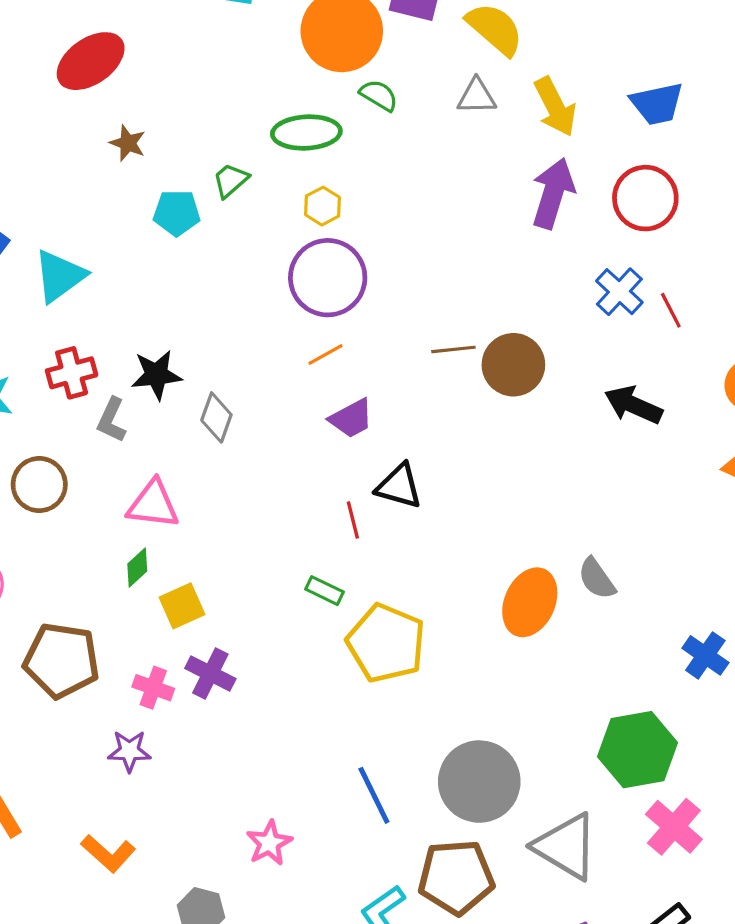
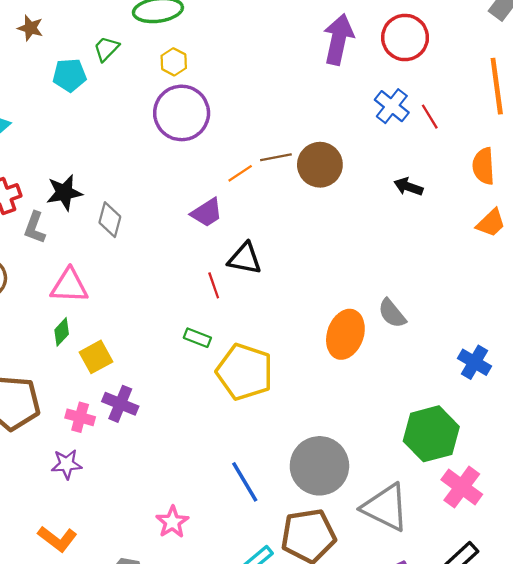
orange line: (326, 354) -> (240, 173), moved
black arrow: (633, 405) -> (408, 187), size x0.7

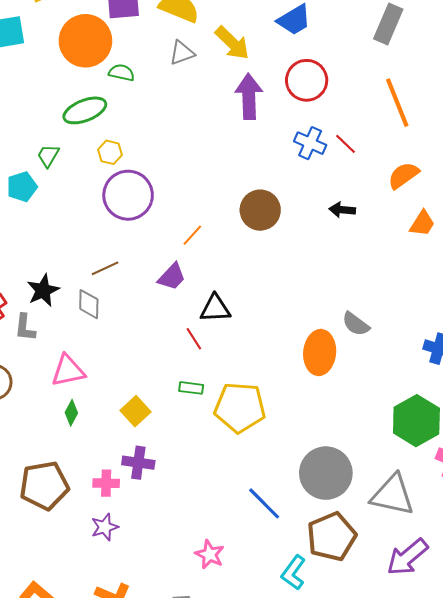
brown line: (276, 157) -> (105, 268), moved
orange semicircle: (484, 166) -> (403, 175), turned 72
yellow square: (96, 357) -> (136, 411), moved

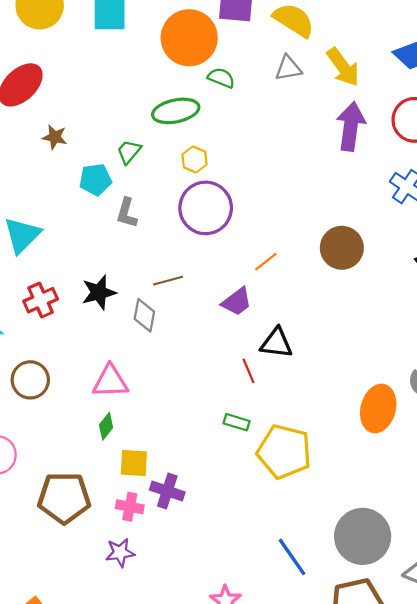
gray L-shape: (25, 327) -> (127, 213), moved
yellow square: (136, 411) -> (134, 463), moved, turned 36

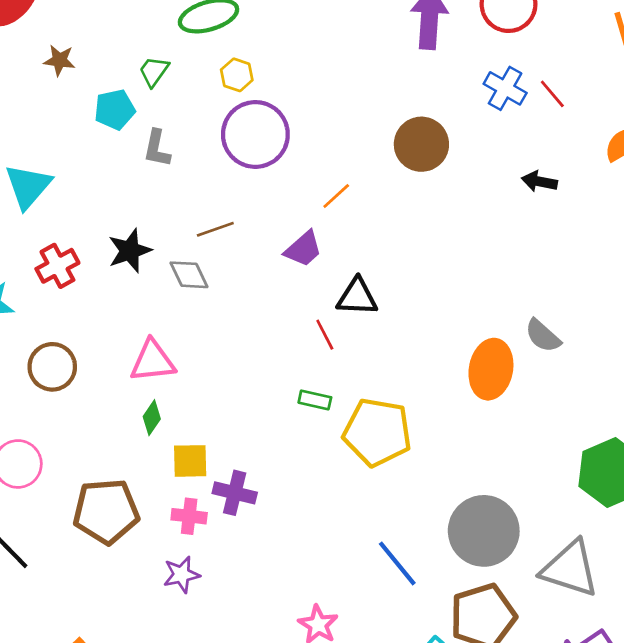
brown circle: (342, 248) -> (421, 144), moved
gray diamond: (144, 315) -> (189, 275), turned -32

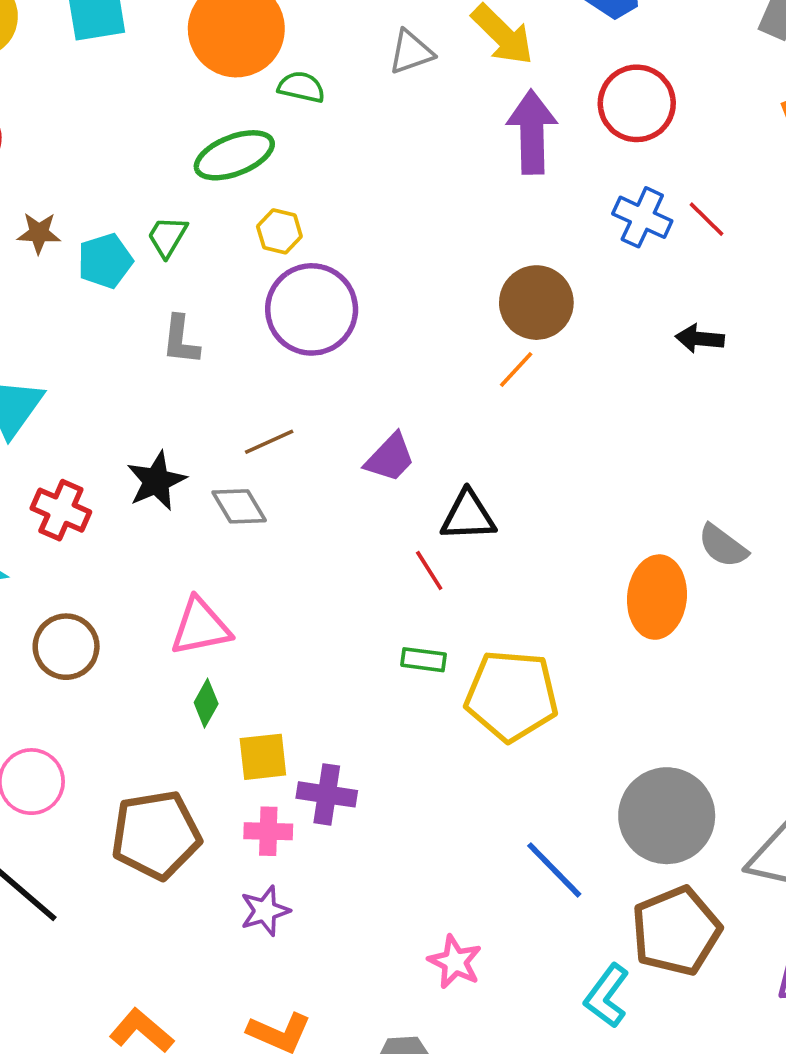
cyan pentagon: (115, 109) -> (105, 261), moved
orange line: (336, 196) -> (516, 370), moved
red cross: (57, 266) -> (61, 510), turned -33

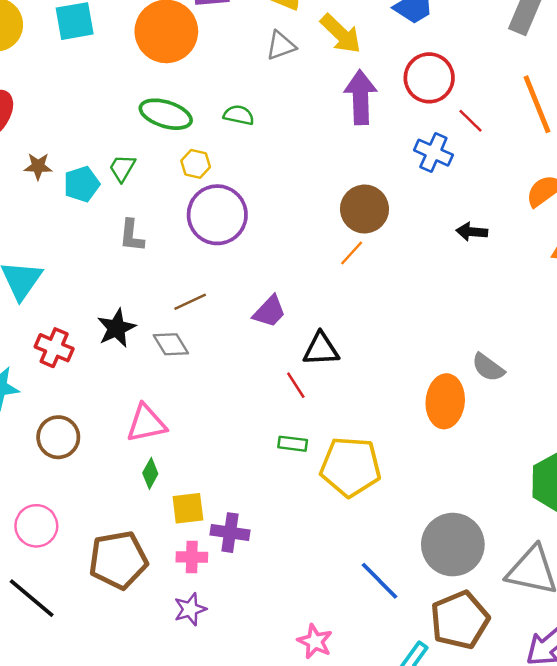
green semicircle: (301, 87) -> (239, 115), moved
green ellipse: (234, 155) -> (166, 114), turned 39
red line: (707, 219) -> (470, 121), moved

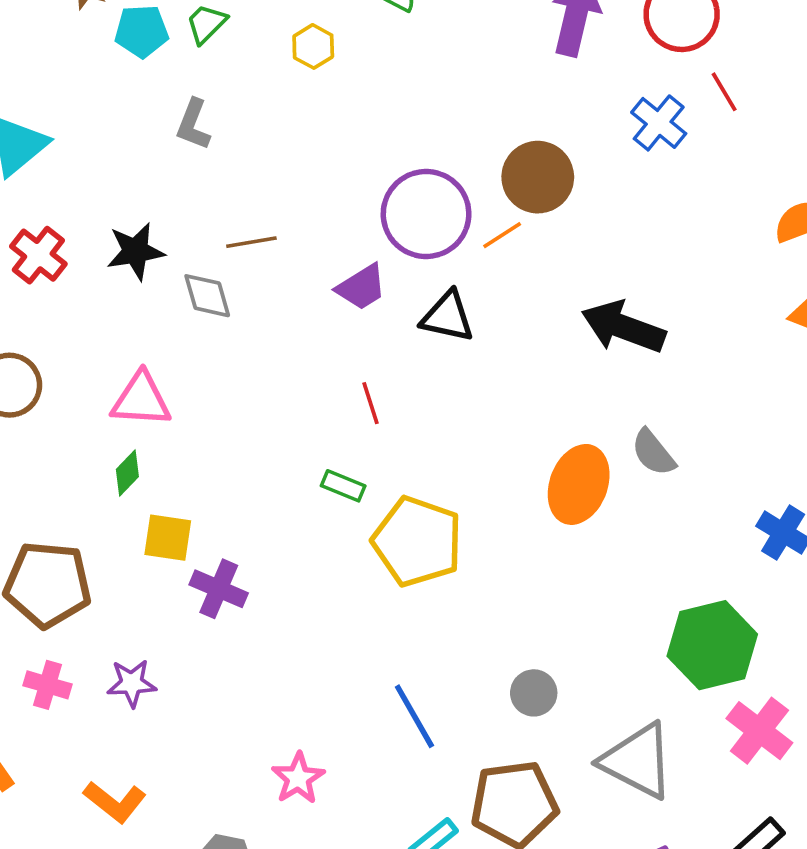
purple circle: (217, 215) -> (426, 214), moved
black arrow: (472, 232) -> (623, 327), moved, size x1.8
black triangle: (321, 349) -> (448, 317), moved
gray circle: (453, 545) -> (534, 693), size x0.5
pink cross: (192, 557) -> (48, 685), moved

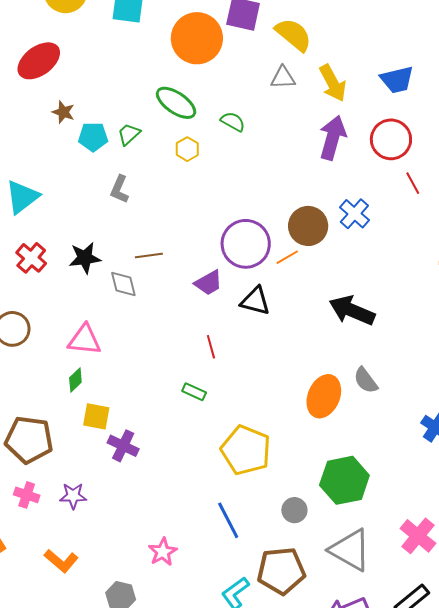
blue cross: (659, 123) -> (354, 214), moved
yellow pentagon: (417, 541) -> (246, 450), moved
green hexagon: (712, 645) -> (344, 480), moved

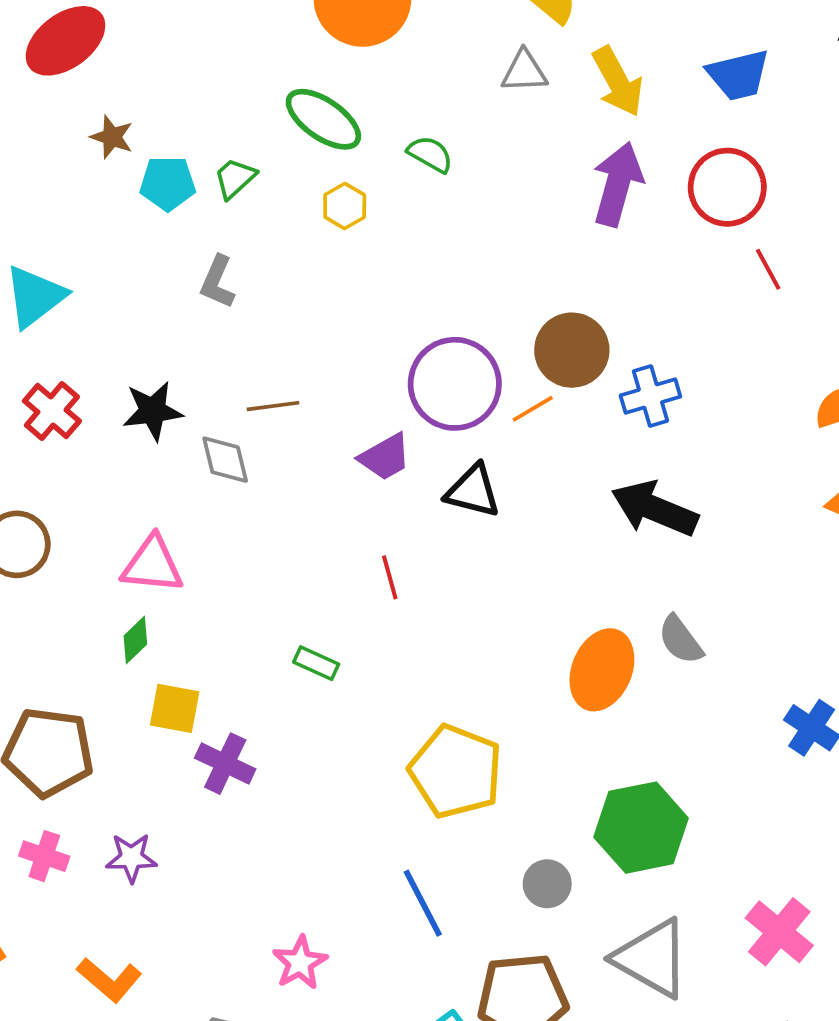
blue cross: (354, 214) -> (650, 396), moved, turned 32
green rectangle: (194, 392) -> (316, 663), moved

